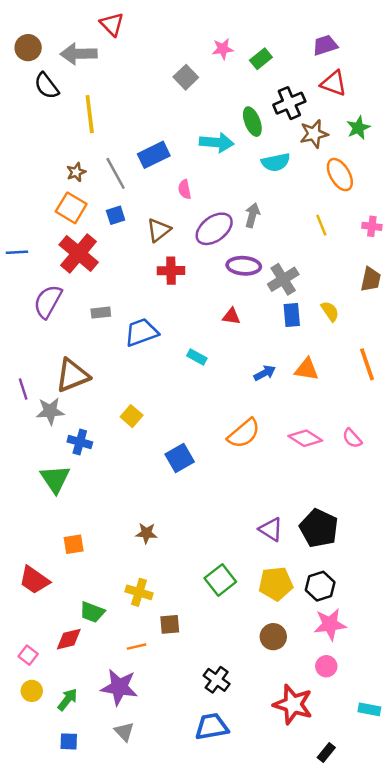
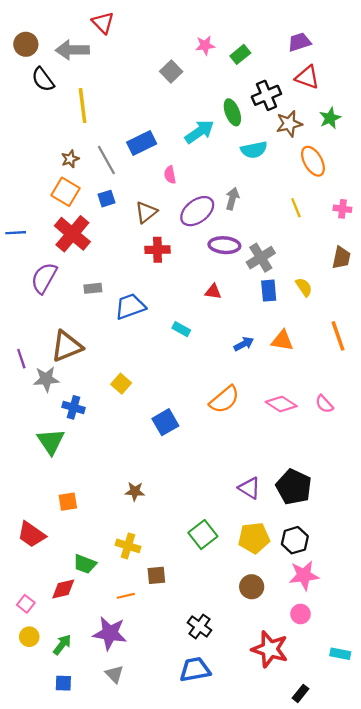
cyan arrow: (217, 143) -> (199, 132), turned -40

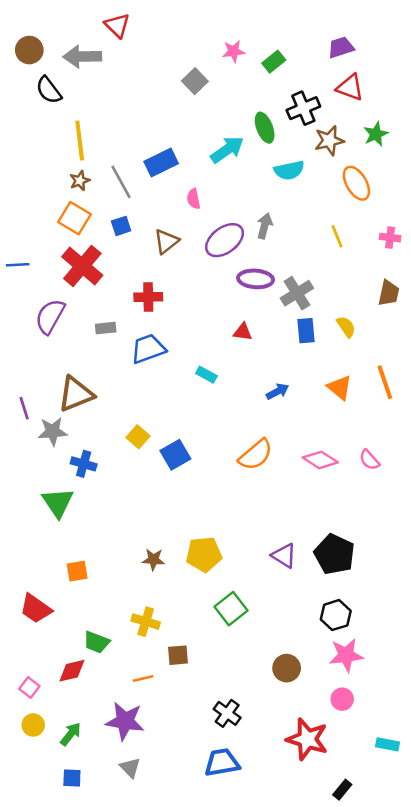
yellow line: (83, 106) -> (80, 141), moved
red cross: (157, 250) -> (148, 297), moved
orange triangle: (282, 340) -> (340, 388), moved, turned 30
blue square: (165, 422) -> (175, 455), moved
yellow pentagon: (254, 538) -> (204, 554), moved

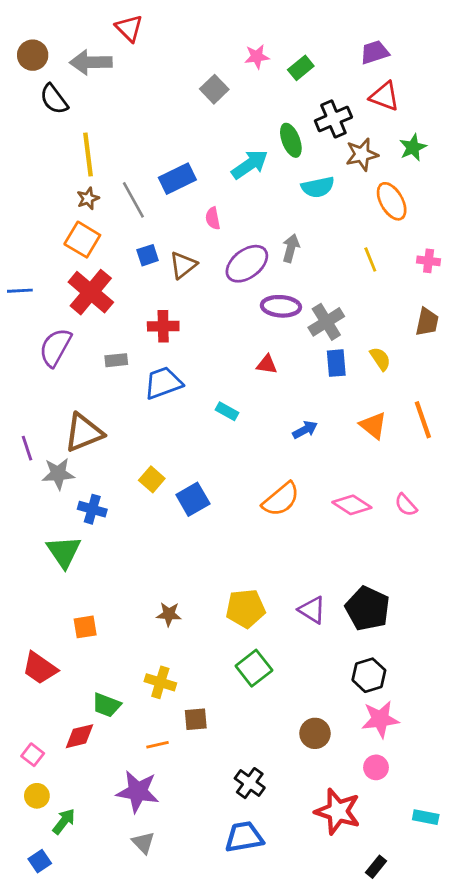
blue square: (121, 226) -> (148, 255), moved
yellow pentagon: (204, 554) -> (245, 609), moved
green arrow: (71, 734) -> (64, 821), moved
blue square: (72, 778) -> (40, 861), moved, turned -36

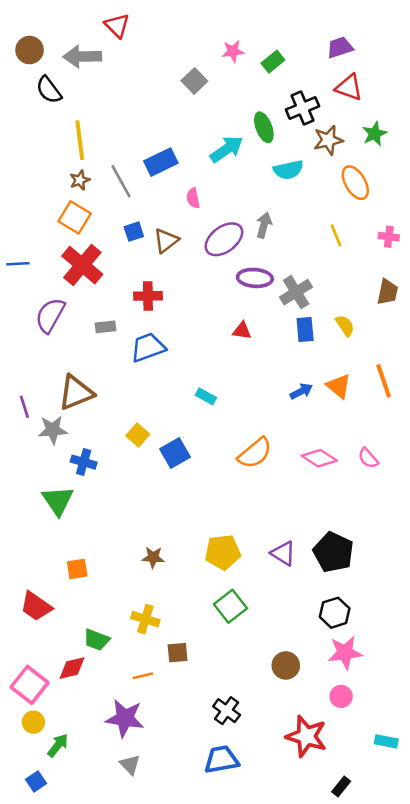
cyan rectangle: (227, 411) -> (206, 396), moved
blue arrow: (305, 430) -> (301, 391), moved
pink square: (33, 755) -> (30, 685), size x1.8

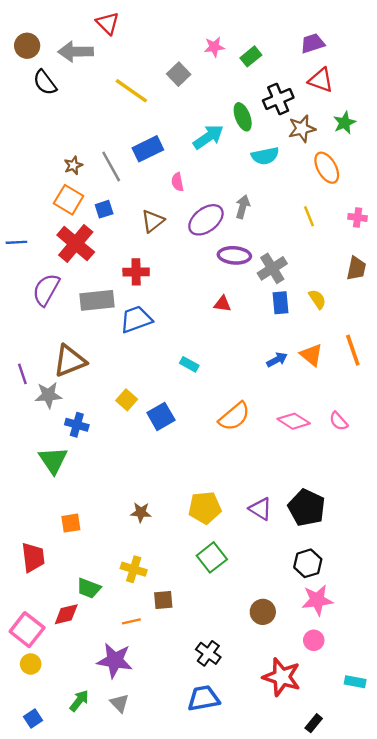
yellow line: (80, 140) -> (131, 91), moved, turned -48
blue square: (134, 232) -> (104, 209), moved
gray rectangle: (105, 327) -> (97, 300), size x1.8
red trapezoid: (36, 606) -> (33, 557), turned -132
green arrow: (58, 745) -> (79, 701), moved

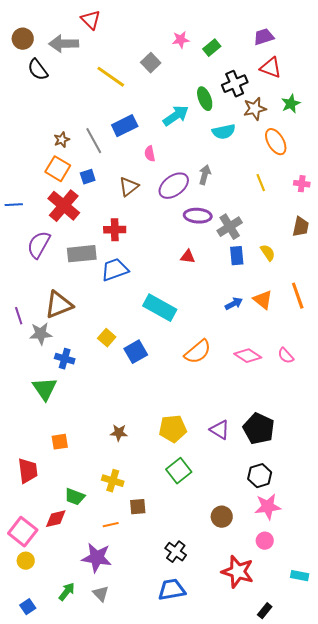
cyan rectangle: (189, 364) -> (160, 308), size x2.0

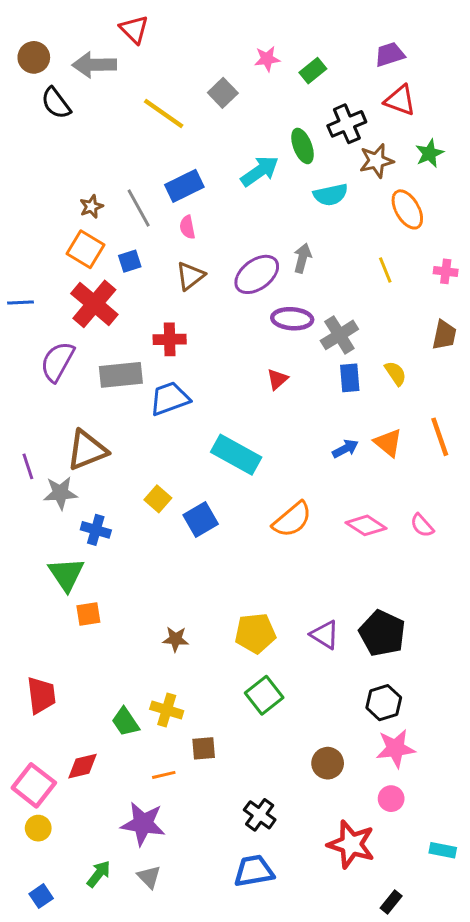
pink semicircle: (150, 154) -> (187, 227), moved
red triangle: (188, 257) -> (277, 379), turned -49
orange square: (60, 442) -> (88, 614), moved
green trapezoid: (75, 497) -> (125, 722), moved, turned 35

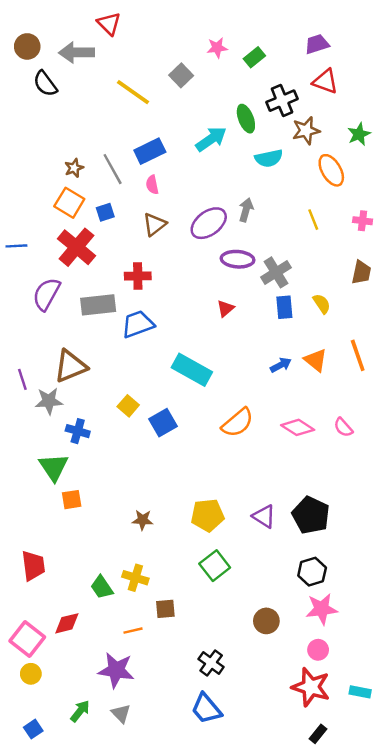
green star: (429, 153) -> (359, 134), moved
red star: (351, 844) -> (311, 687), moved
blue trapezoid: (254, 871) -> (206, 709), turned -120

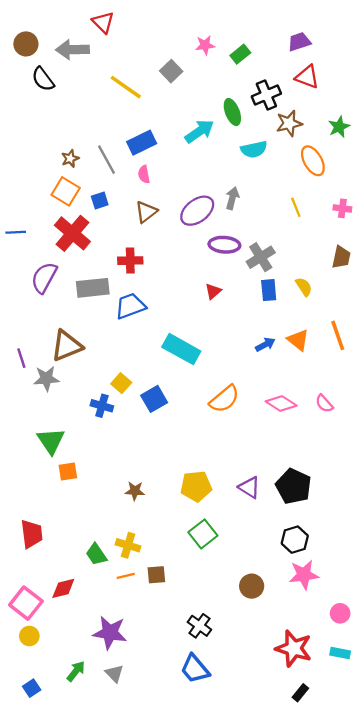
blue cross: (78, 431) -> (102, 406), moved
orange line: (133, 631) -> (126, 576), moved
pink circle: (318, 650) -> (340, 613), moved

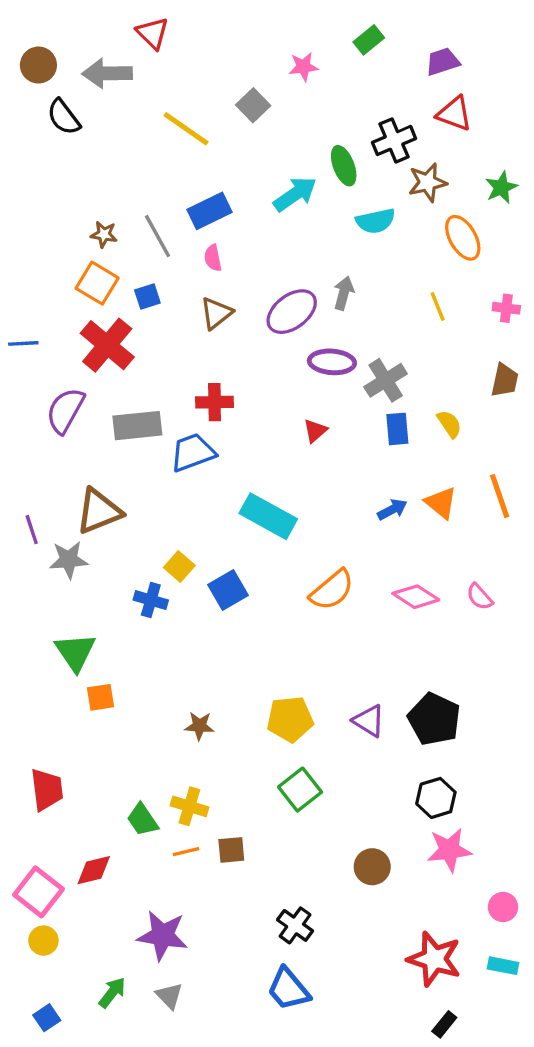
green rectangle: (240, 54) -> (369, 40), moved
brown star: (70, 159) -> (104, 234), turned 30
red cross: (130, 261) -> (215, 402), moved

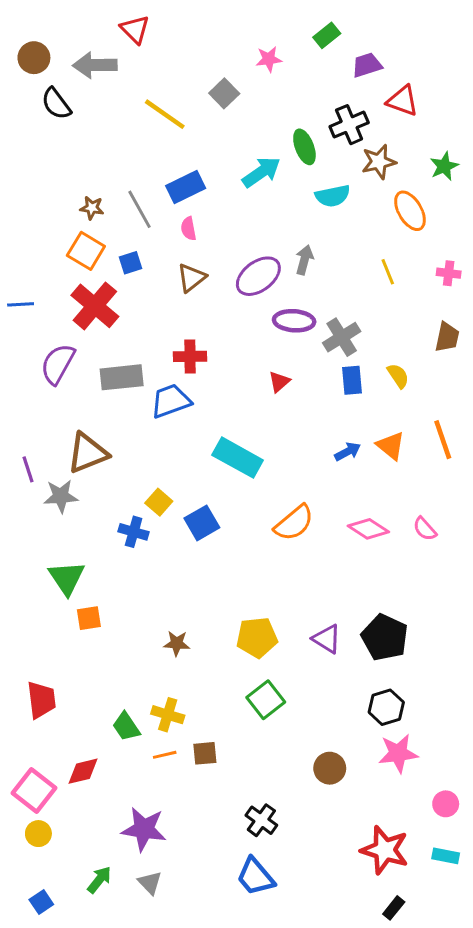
purple trapezoid: (443, 62) -> (367, 65), moved

